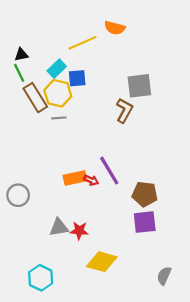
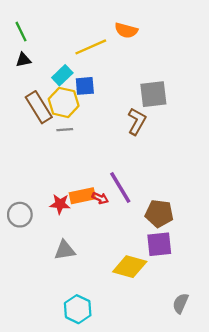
green line: (19, 73) -> (21, 32), moved
red star: (79, 231) -> (60, 204), moved
yellow diamond: (102, 262) -> (130, 267), moved
cyan hexagon: (41, 278) -> (78, 309), moved

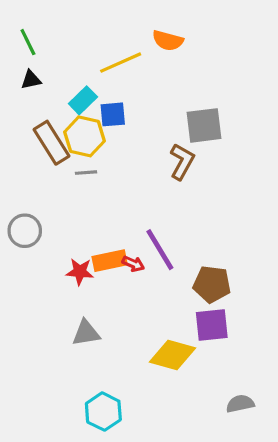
gray circle: (20, 215) -> (25, 231), moved
gray semicircle: (180, 303) -> (240, 404), turned 54

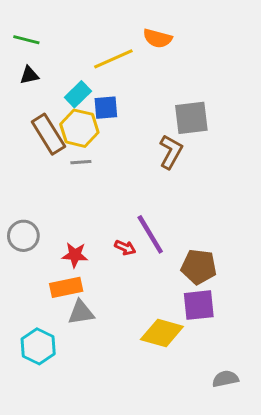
green line: (28, 42) -> (26, 40), turned -50
gray circle: (25, 231) -> (23, 236), moved
orange rectangle: (110, 261) -> (66, 287), moved
cyan hexagon: (103, 412) -> (38, 346), moved

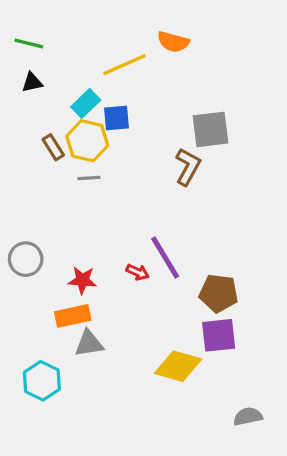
brown rectangle: (48, 134) -> (53, 147), size x0.6

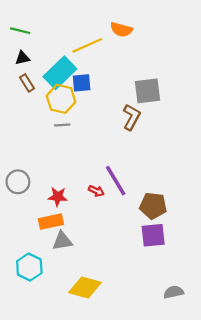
cyan rectangle: (86, 103) -> (60, 73), size x1.6
brown rectangle: (53, 147) -> (27, 83), moved
yellow diamond: (178, 366) -> (85, 288), moved

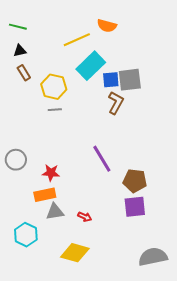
cyan rectangle: (60, 73) -> (91, 66), moved
blue square: (82, 83) -> (111, 80), moved
red arrow: (96, 191) -> (85, 217), moved
gray semicircle: (174, 292) -> (153, 257), size x1.6

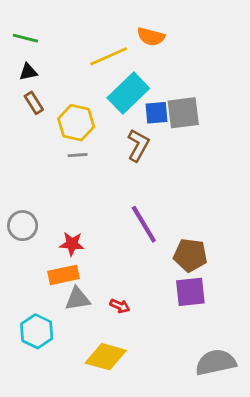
brown L-shape: (116, 103) -> (138, 145), moved

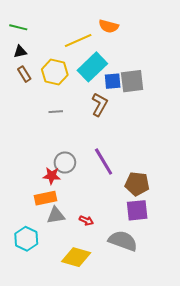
yellow hexagon: (76, 123) -> (55, 72), moved
gray circle: (23, 226) -> (65, 163), moved
gray semicircle: (216, 362) -> (123, 241), moved, turned 32

